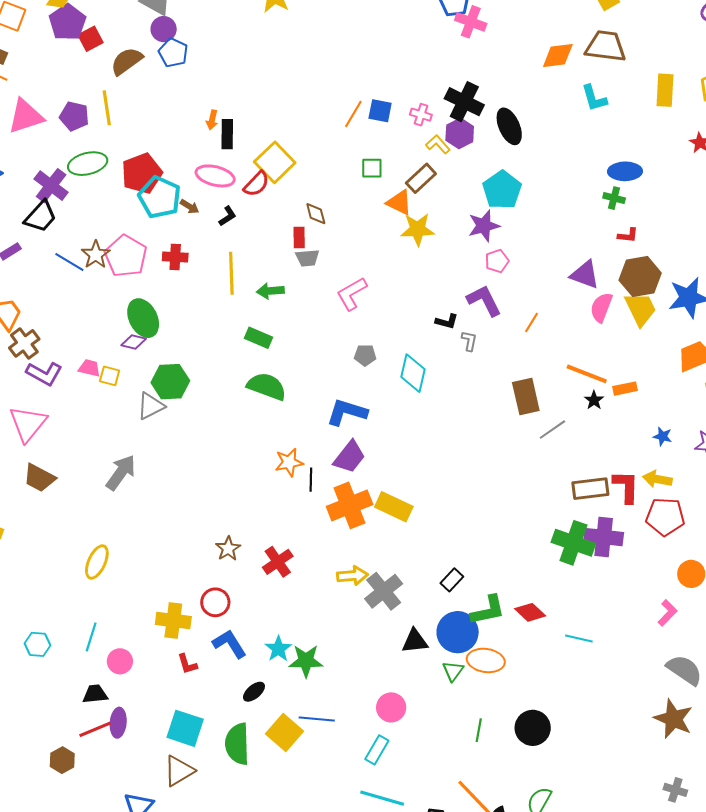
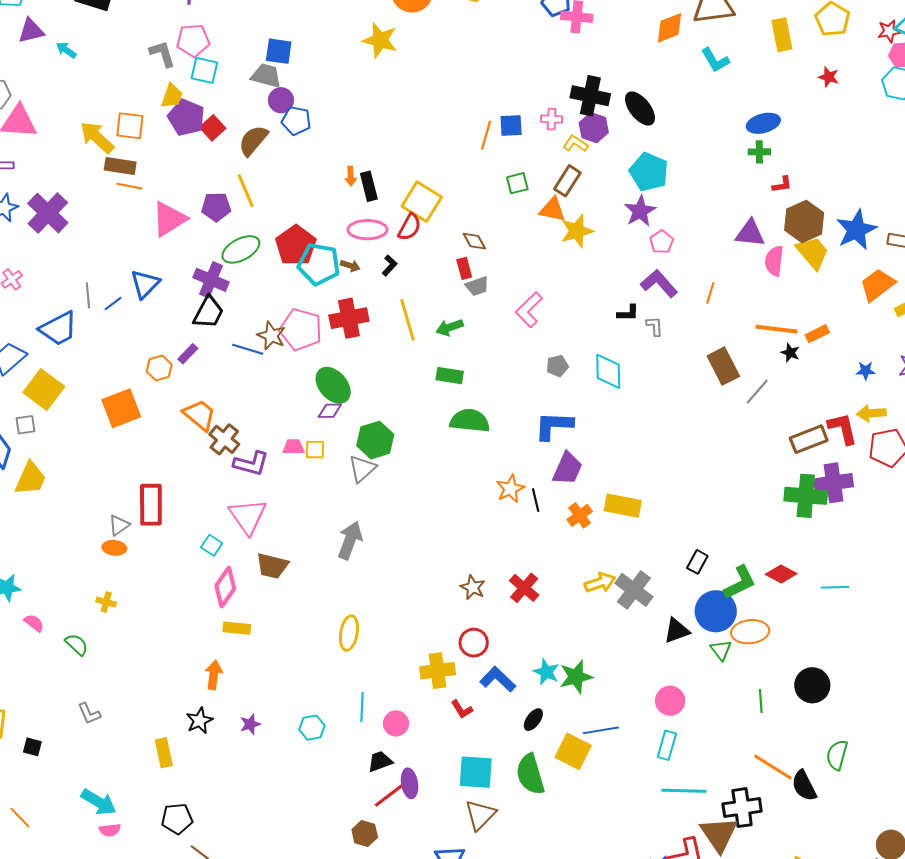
red cross: (175, 257) -> (349, 318), size x1.5
orange cross: (350, 505) -> (580, 515), size x0.6

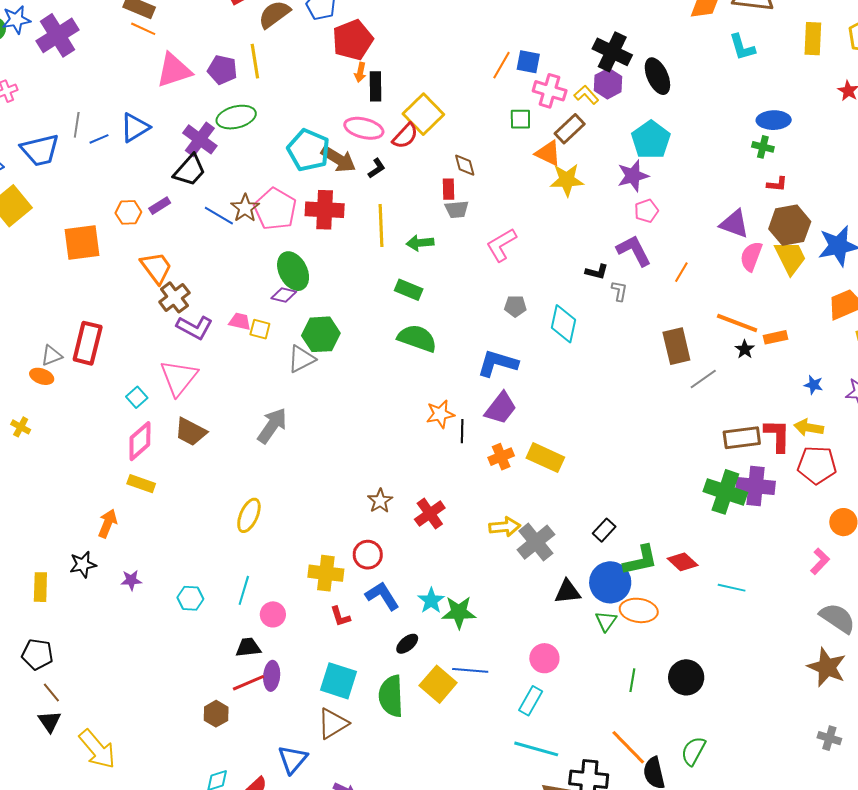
pink cross: (552, 119) -> (550, 91), moved, size x1.5
red pentagon: (296, 245) -> (353, 40), moved
brown arrow: (350, 266) -> (338, 159), size x1.8

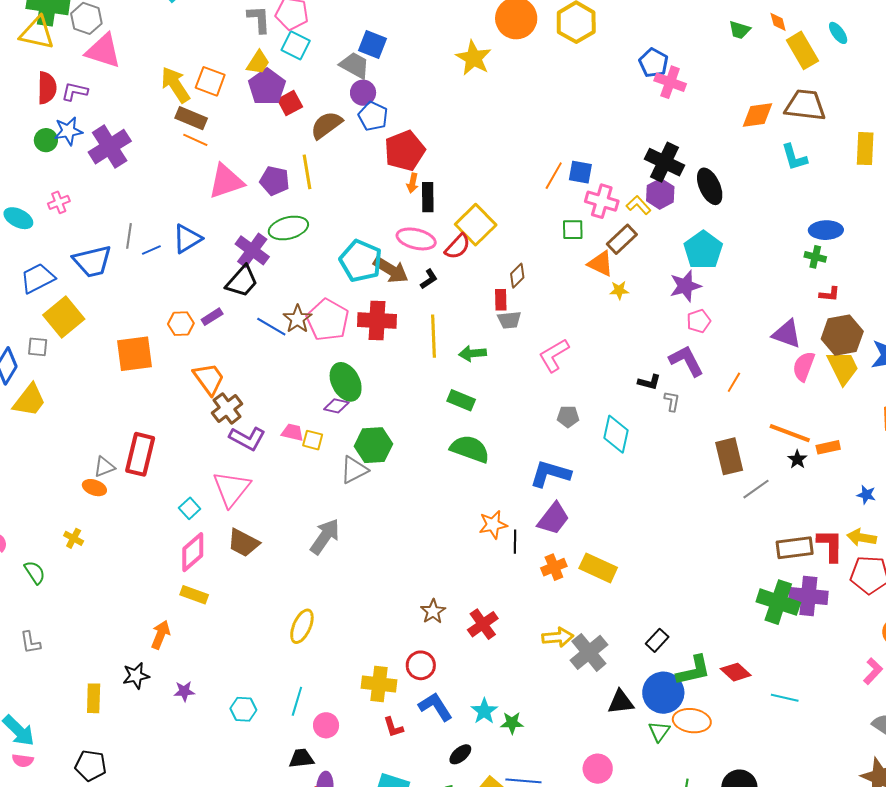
brown diamond: (465, 165) -> (517, 276), turned 60
yellow star: (567, 180) -> (619, 290), size x0.6
green star: (459, 612) -> (512, 723), size x0.7

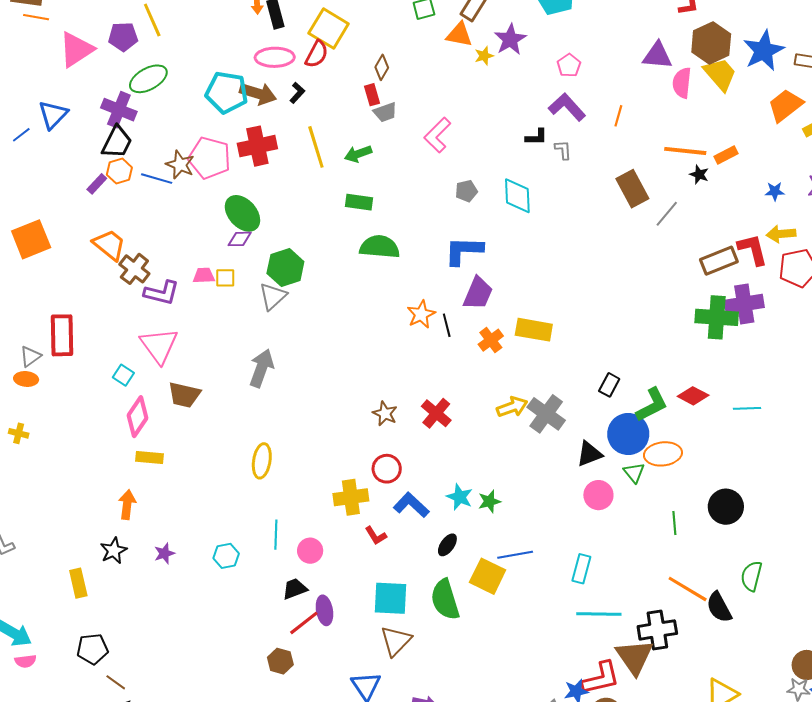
purple star: (685, 286) -> (510, 39), moved
orange hexagon: (181, 324) -> (119, 171), moved
pink circle: (598, 769) -> (598, 495), moved

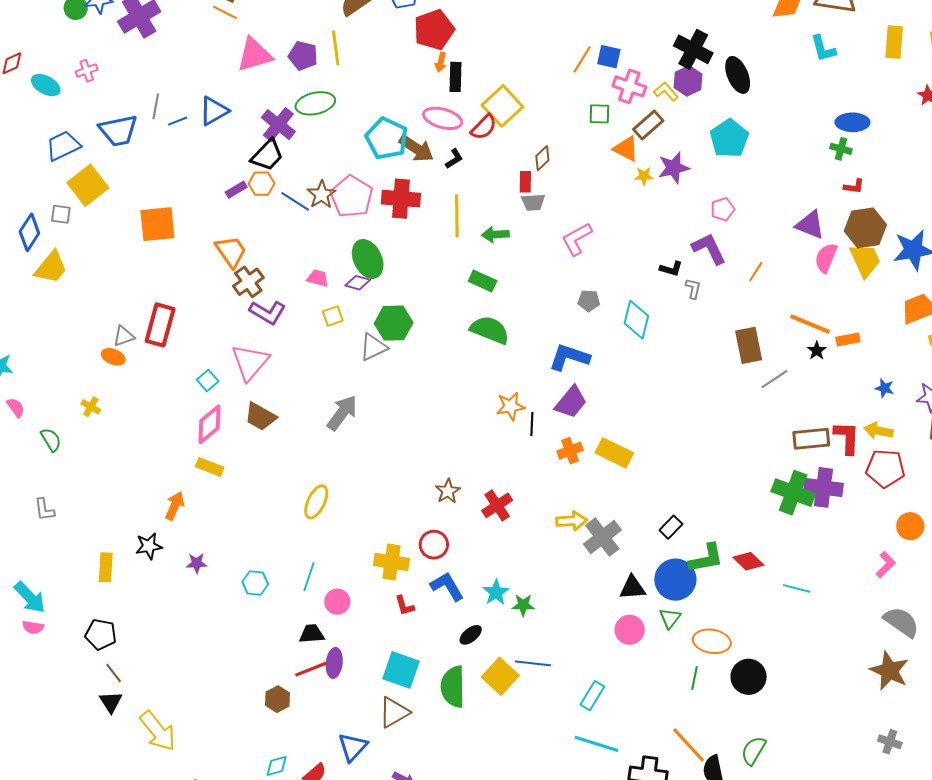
pink trapezoid: (204, 276) -> (318, 278), moved
yellow square: (225, 278) -> (333, 316), turned -35
orange ellipse: (663, 454) -> (712, 641), moved

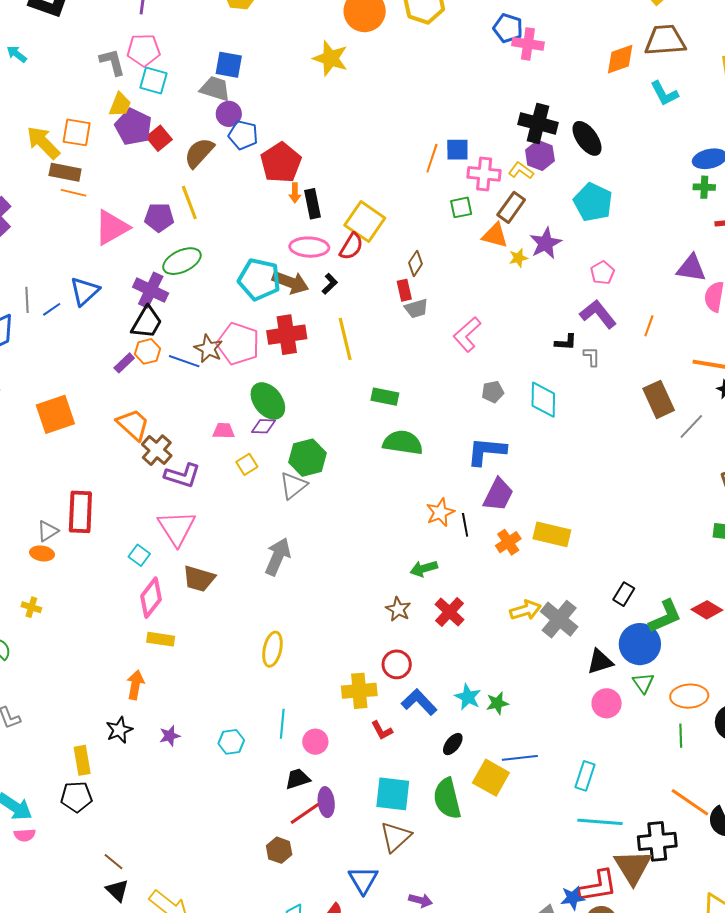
green arrow: (495, 235) -> (424, 569), moved
black pentagon: (101, 634) -> (76, 797), moved

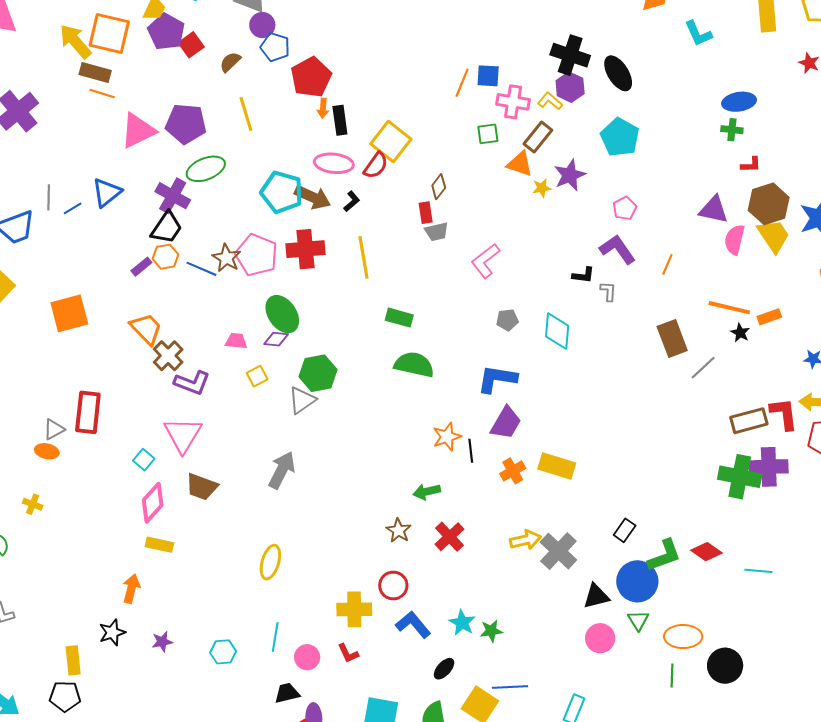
orange square: (77, 132) -> (109, 34), size x1.4
brown semicircle: (199, 153) -> (230, 62), size x0.7
yellow line: (189, 203) -> (246, 114), moved
purple pentagon: (159, 217) -> (186, 124), size x1.4
red L-shape: (382, 730) -> (348, 653), moved

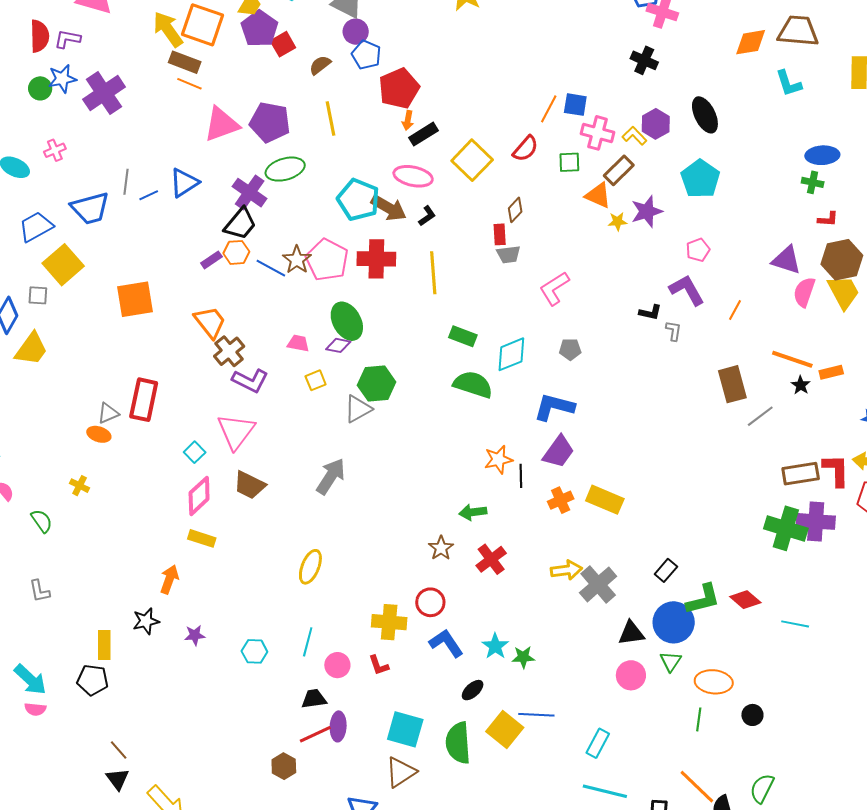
black cross: (570, 55) -> (644, 60), moved, size x0.7
black rectangle: (340, 120) -> (423, 134), turned 60
red semicircle: (376, 165) -> (526, 149), moved
cyan diamond: (557, 331) -> (511, 354), moved, turned 57
black circle: (725, 666) -> (752, 715), size x0.6

